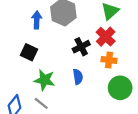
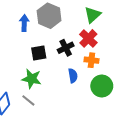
black square: (29, 52) -> (39, 53), moved, turned -35
blue semicircle: (78, 77) -> (73, 76), moved

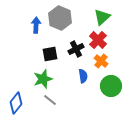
orange cross: (91, 60) -> (101, 61), turned 32
green star: (32, 79) -> (43, 79), turned -30
gray line: (28, 100) -> (50, 100), moved

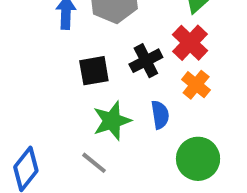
green star: (43, 79) -> (112, 121), moved
green circle: (111, 86) -> (198, 159), moved

